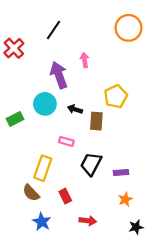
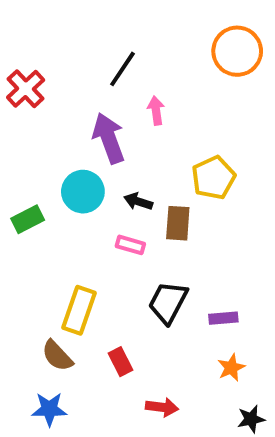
black line: (54, 30) -> (122, 69), moved
pink rectangle: (66, 141) -> (130, 245), moved
blue star: (42, 222) -> (49, 409), moved, turned -30

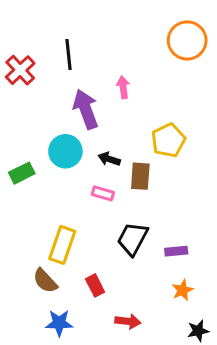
black line: (122, 69) -> (69, 55), moved, turned -40
blue star: (49, 409) -> (59, 323), moved

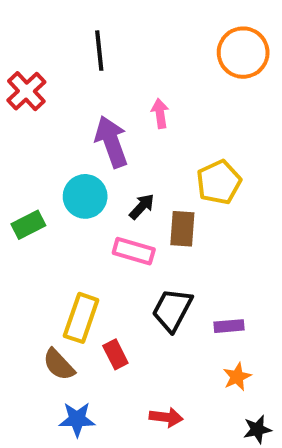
black line: (69, 55) -> (99, 51), moved
black arrow: (109, 159) -> (142, 207), turned 115
pink rectangle: (103, 193) -> (134, 251), size x1.4
red rectangle: (95, 285) -> (115, 354), moved

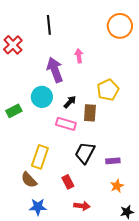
red rectangle: (115, 354) -> (68, 182), moved

